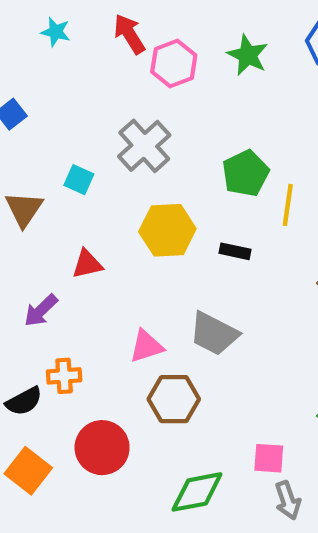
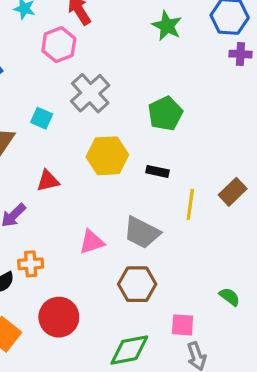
pink hexagon: (174, 64) -> (59, 45), moved
yellow line: (288, 205) -> (190, 204), moved
brown hexagon: (174, 399) -> (137, 284), moved

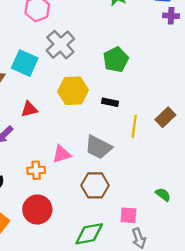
cyan square: (42, 118) -> (25, 63), size x1.6
orange cross: (31, 264) -> (36, 170), moved

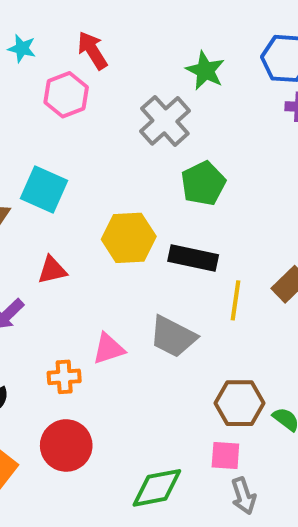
gray cross: (60, 45) -> (165, 121), moved
black rectangle: (110, 102) -> (193, 258), size x1.6
brown hexagon: (95, 185) -> (240, 403), moved

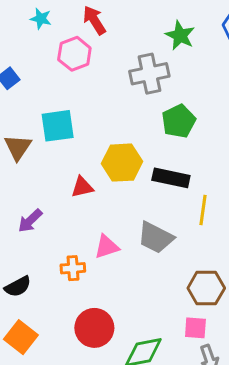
gray cross: (165, 121) -> (149, 74), turned 30
cyan square: (44, 189) -> (58, 126), turned -32
red triangle: (52, 270) -> (82, 187), moved
red circle: (66, 445) -> (94, 328), moved

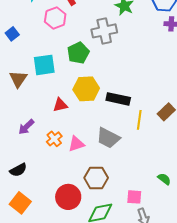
green pentagon: (179, 121) -> (78, 53), moved
orange cross: (73, 268) -> (54, 139), moved, turned -35
brown hexagon: (206, 288) -> (96, 178), moved

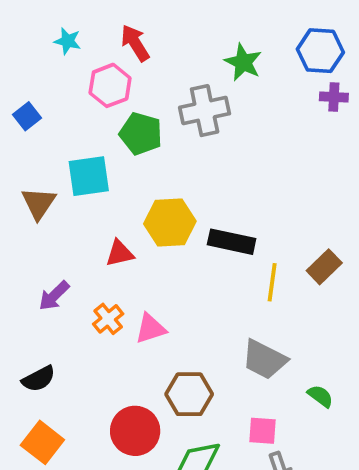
green pentagon: (78, 53) -> (141, 134), moved, turned -30
gray trapezoid: (108, 138) -> (264, 359), moved

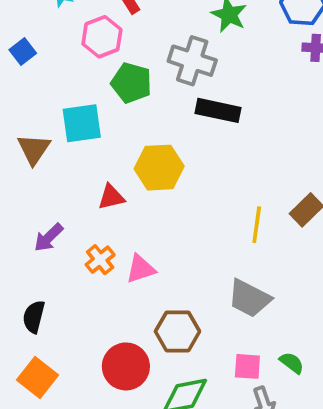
gray cross: (205, 111) -> (192, 61), turned 30
blue square: (27, 116) -> (23, 51), moved
black rectangle: (232, 242) -> (218, 110), moved
black semicircle: (39, 379) -> (34, 317), turned 132
green semicircle: (320, 396) -> (292, 363), moved

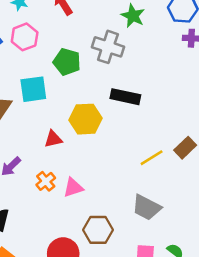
pink hexagon: (102, 37) -> (25, 37), moved
black rectangle: (218, 110) -> (125, 97), moved
yellow line: (257, 225) -> (152, 158), turned 50

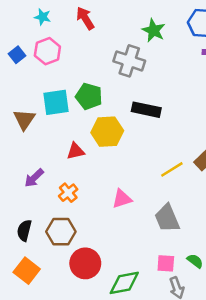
green pentagon: (67, 62) -> (89, 96), moved
pink triangle: (73, 188) -> (122, 199), moved
gray trapezoid: (147, 207) -> (167, 218), turned 40
brown hexagon: (98, 230) -> (61, 232), moved

